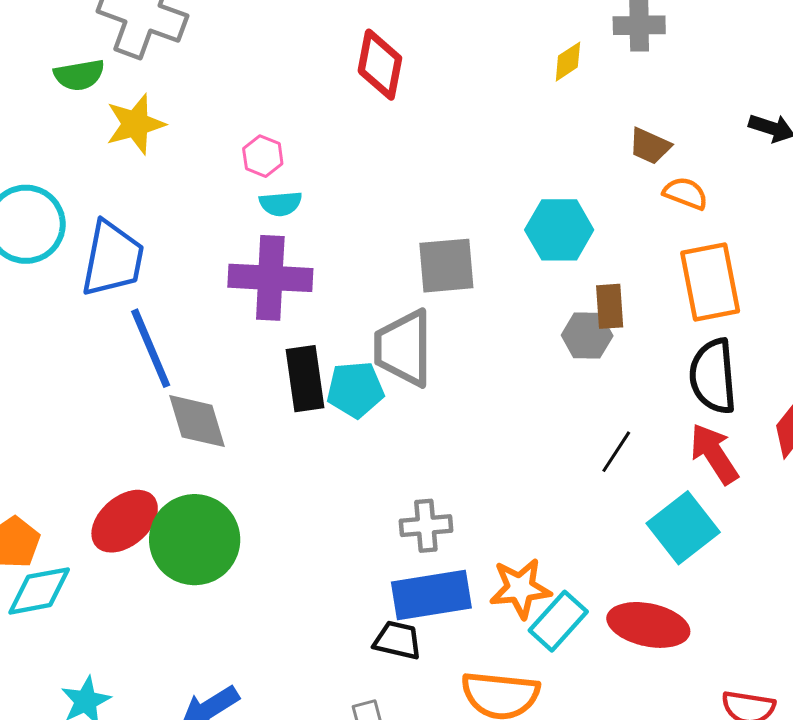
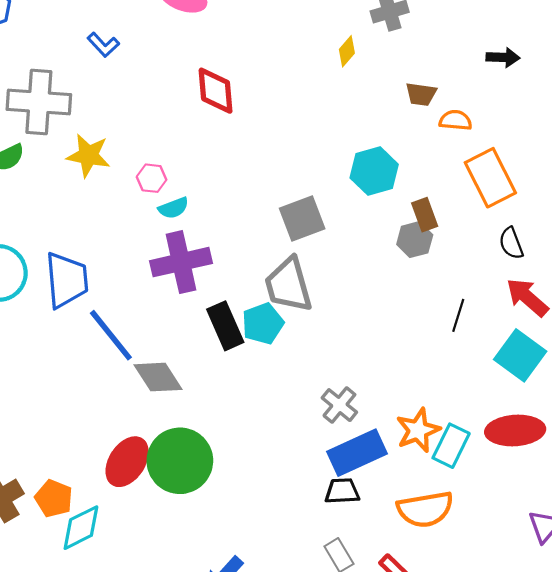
yellow star: (135, 124) -> (88, 155), moved, turned -30
black semicircle: (713, 376) -> (511, 243), size x0.6
gray cross: (426, 526) -> (339, 405), turned -30

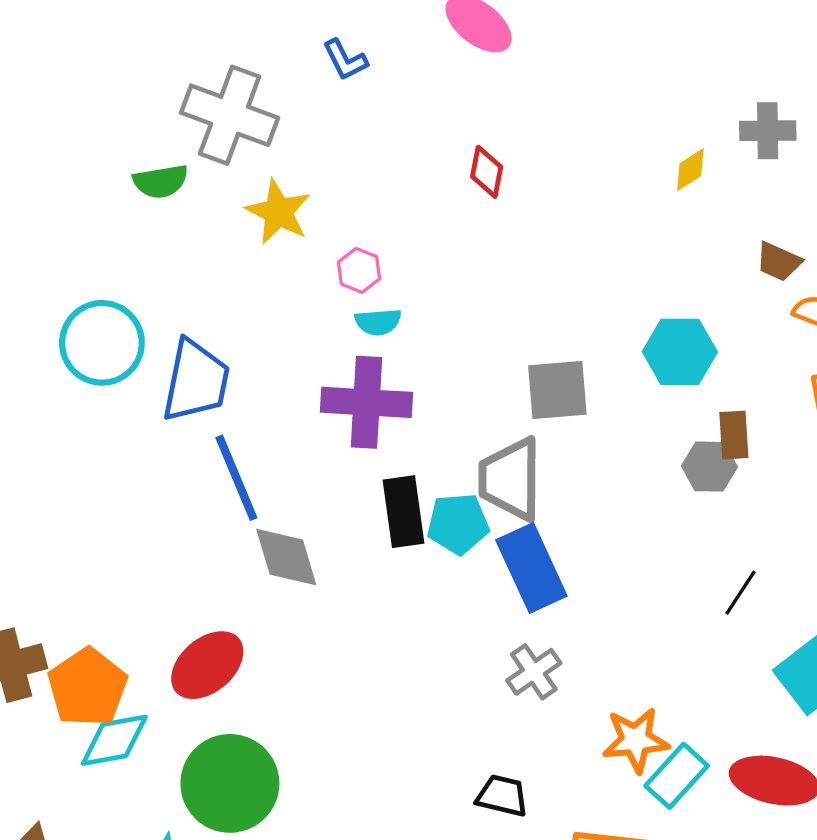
red diamond: (216, 91) -> (487, 172), size x0.7
blue rectangle: (357, 453) -> (531, 568), moved, turned 74
green circle: (180, 461) -> (230, 783), moved
orange pentagon: (54, 498) -> (87, 687), size x1.4

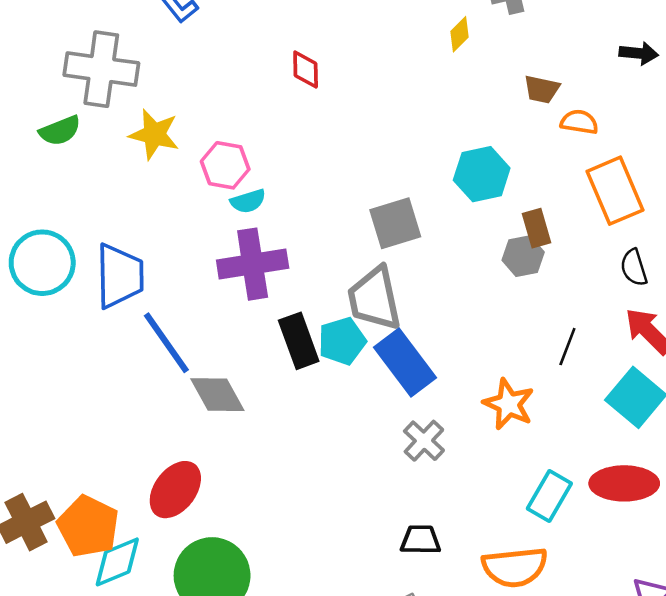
pink hexagon: (359, 270) -> (225, 165), size x1.4
orange star: (636, 740) -> (509, 404), moved, turned -30

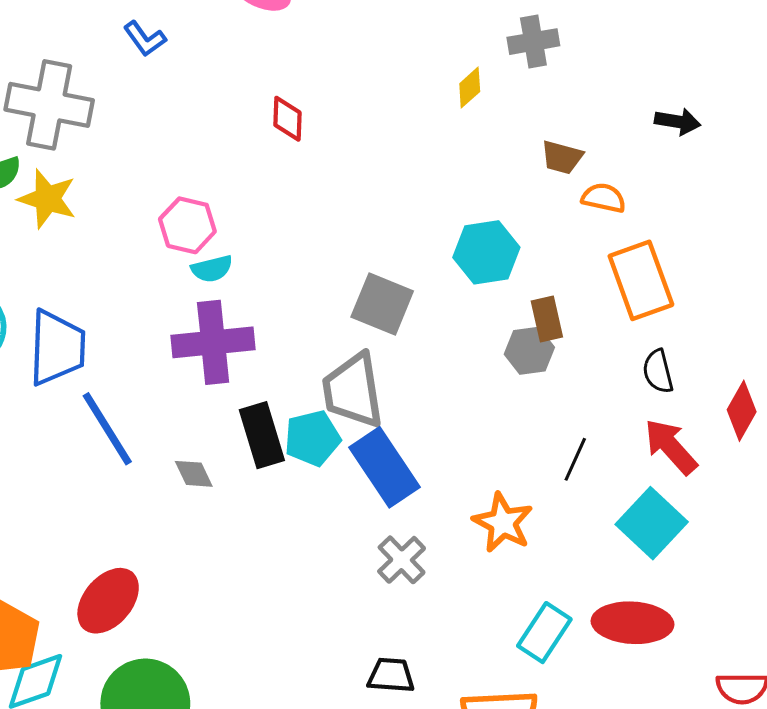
yellow star: (154, 134) -> (47, 199), moved
gray square: (395, 223) -> (382, 304), turned 36
gray diamond: (217, 395) -> (194, 474), moved, size x0.6

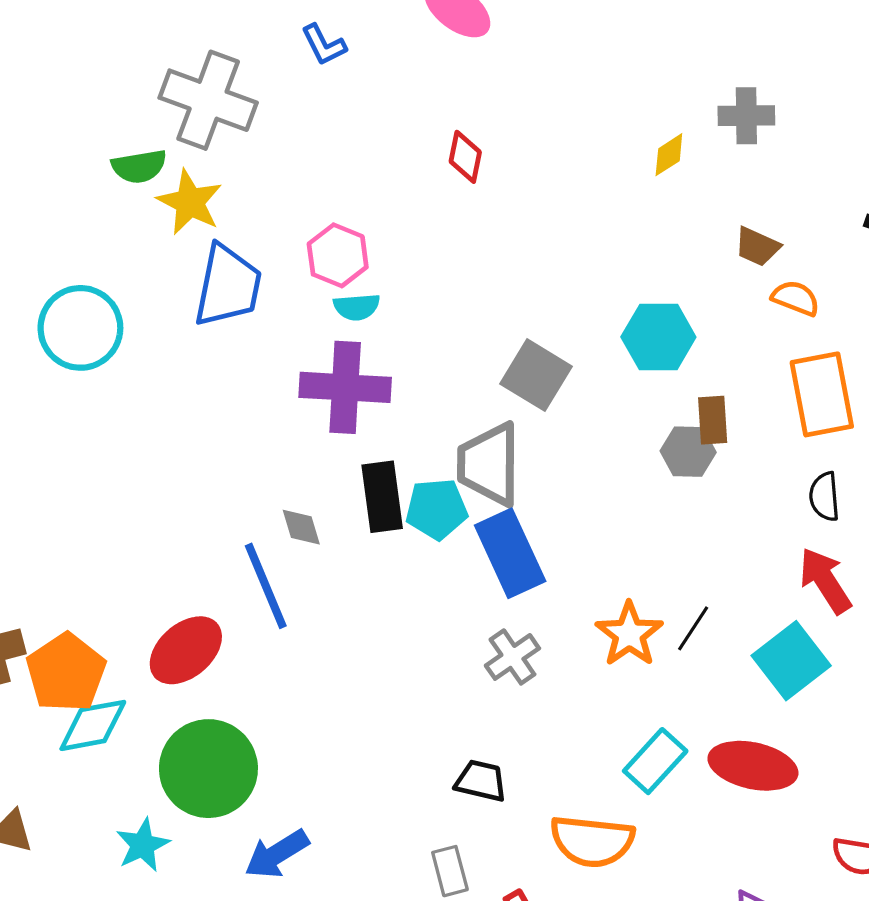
blue trapezoid: (57, 348) -> (228, 286), moved
blue line: (107, 429) -> (266, 586), moved
black line: (575, 459) -> (693, 628), moved

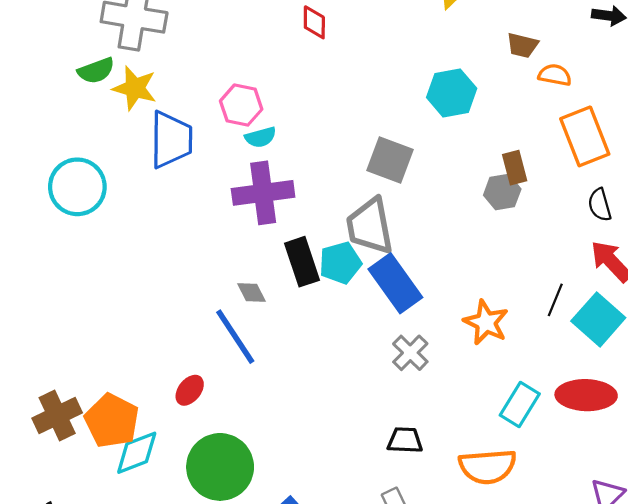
cyan hexagon: (658, 337) -> (452, 93), moved
black line: (693, 628) -> (555, 300), moved
red ellipse: (186, 650) -> (190, 390), size x0.6

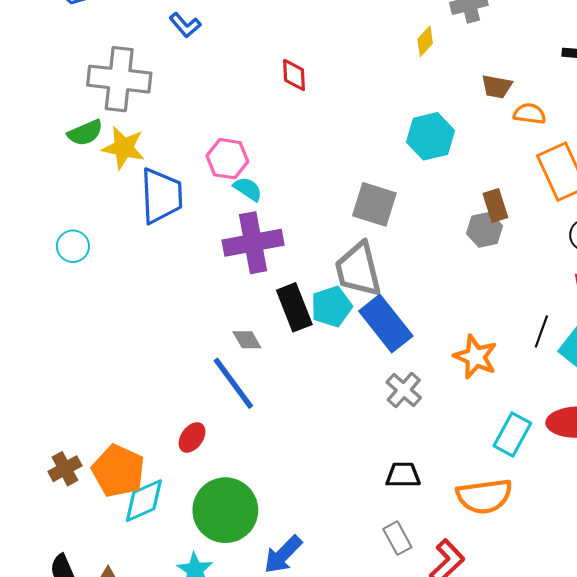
cyan semicircle: (261, 137) -> (248, 189), turned -128
cyan circle: (77, 187) -> (73, 246), size x0.6
brown cross: (57, 416) -> (65, 469), size x0.7

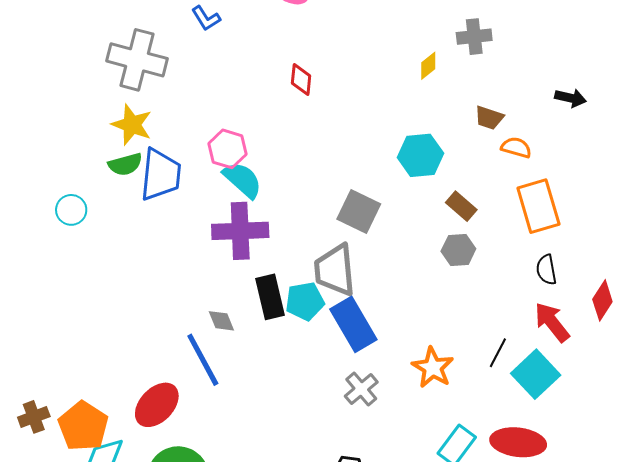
green semicircle: (85, 133) -> (125, 164), moved
cyan semicircle: (248, 189) -> (242, 180), size x1.5
brown rectangle: (495, 206) -> (461, 206), moved, turned -40
red ellipse: (192, 437) -> (157, 405), size x1.6

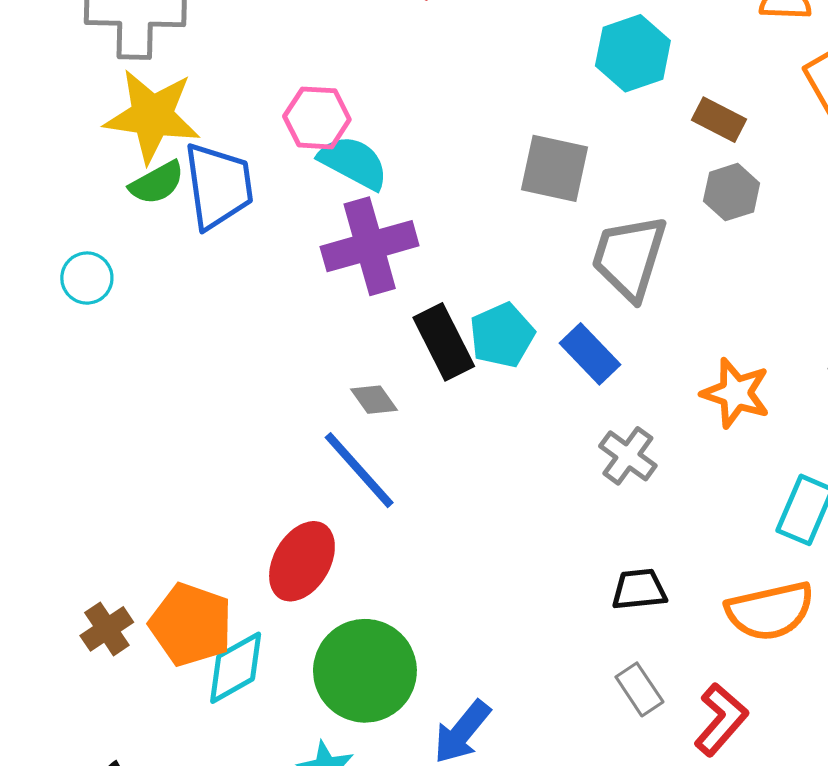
yellow star: (132, 125) -> (152, 116), size x1.4
gray trapezoid: (335, 270) -> (629, 257), moved, turned 36
blue rectangle: (353, 324) -> (590, 354), size x0.7

